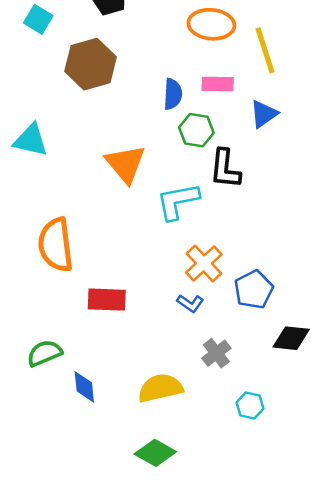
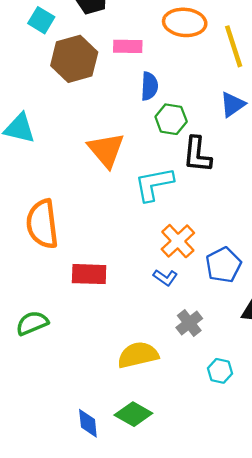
cyan square: (38, 19) -> (41, 20), moved
pink rectangle: (218, 84) -> (128, 46), moved
blue diamond: (84, 387) -> (88, 423), moved

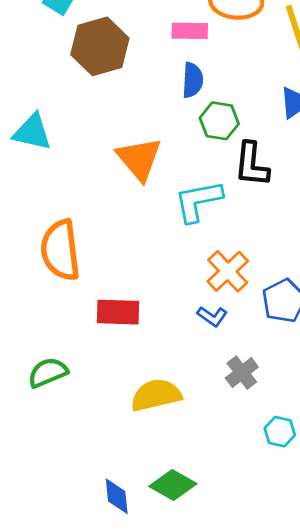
pink rectangle: (128, 46) -> (190, 31), moved
yellow semicircle: (138, 355) -> (156, 395), moved

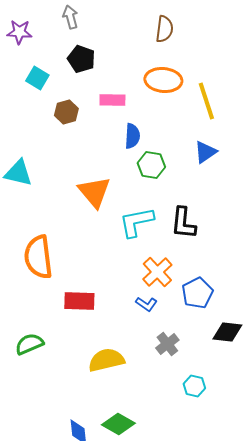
pink rectangle: (190, 31) -> (112, 100), moved
brown hexagon: (100, 46) -> (66, 112), size x0.6
black L-shape: (252, 164) -> (183, 223), moved

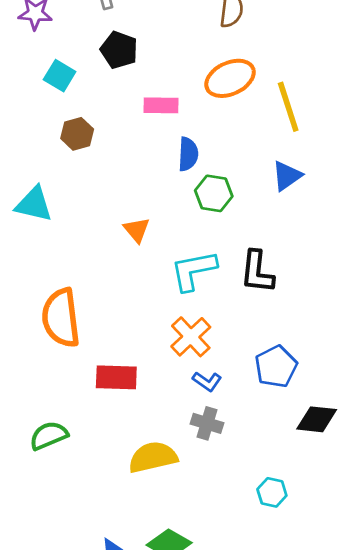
orange ellipse: (163, 80) -> (230, 78), turned -30
brown hexagon: (66, 112) -> (77, 134), moved
orange triangle: (94, 192) -> (137, 230), size x0.6
orange cross: (157, 272) -> (191, 337), moved
gray cross: (167, 344) -> (207, 423), moved, turned -35

